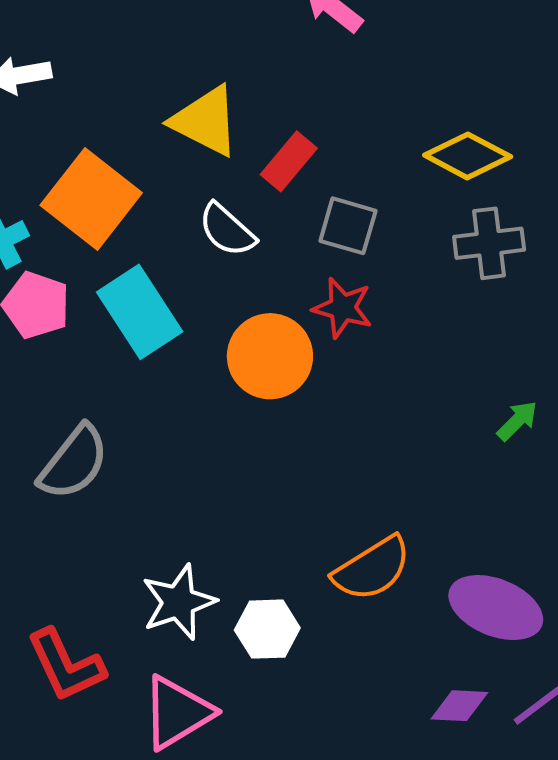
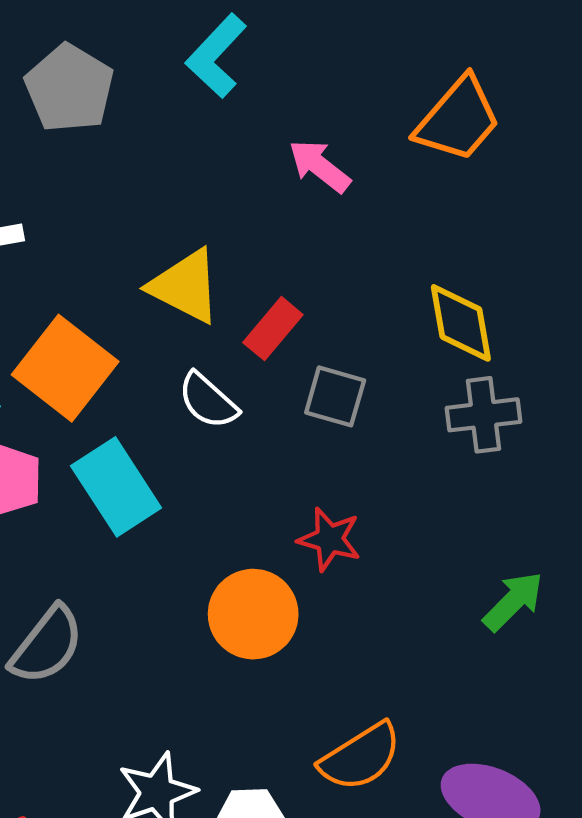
yellow diamond: (468, 156) -> (461, 323), turned 52
red star: (343, 308) -> (329, 539), moved
orange circle: (270, 356) -> (253, 614), moved
green arrow: (517, 421) -> (513, 601), size x1.4

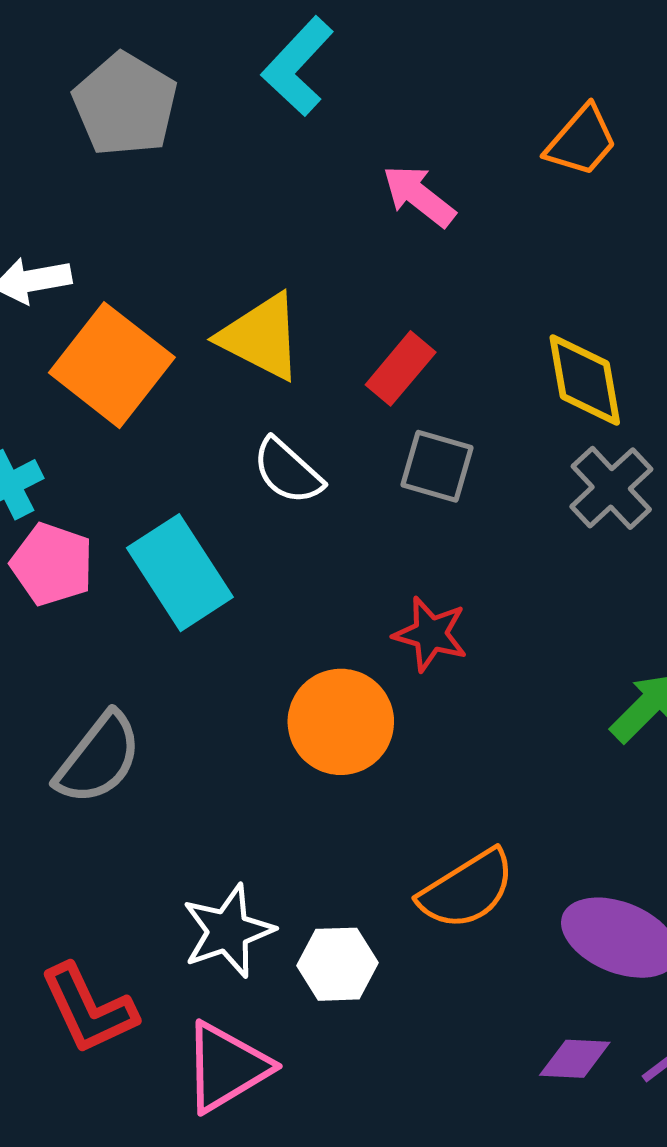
orange trapezoid: (458, 119) -> (581, 141), size x0.7
red rectangle: (273, 329) -> (401, 368), moved
orange square: (65, 368) -> (112, 365), moved
gray cross: (484, 415) -> (611, 488), turned -36

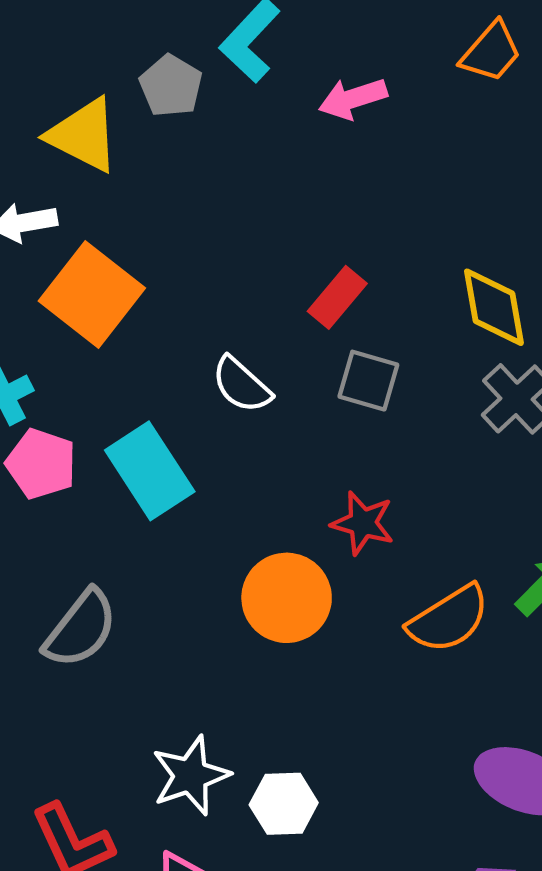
gray pentagon: (125, 105) -> (171, 86), moved, size x0.7
orange trapezoid: (581, 141) -> (491, 52), moved
pink arrow: (419, 196) -> (353, 98), moved, turned -56
yellow triangle: (261, 337) -> (83, 135), moved
orange semicircle: (467, 889) -> (449, 619), moved

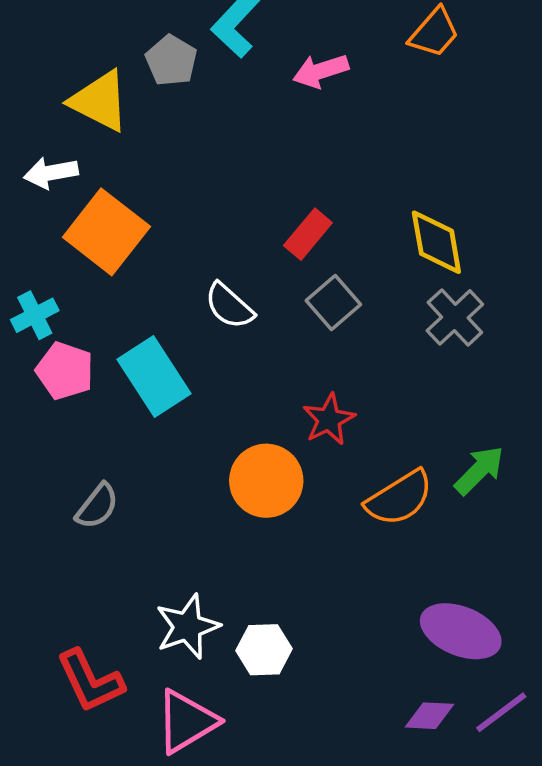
gray square: (368, 381) -> (333, 302), turned 33
red star: (363, 523) -> (329, 419), turned 30
gray semicircle: (81, 629) -> (97, 506), size x0.7

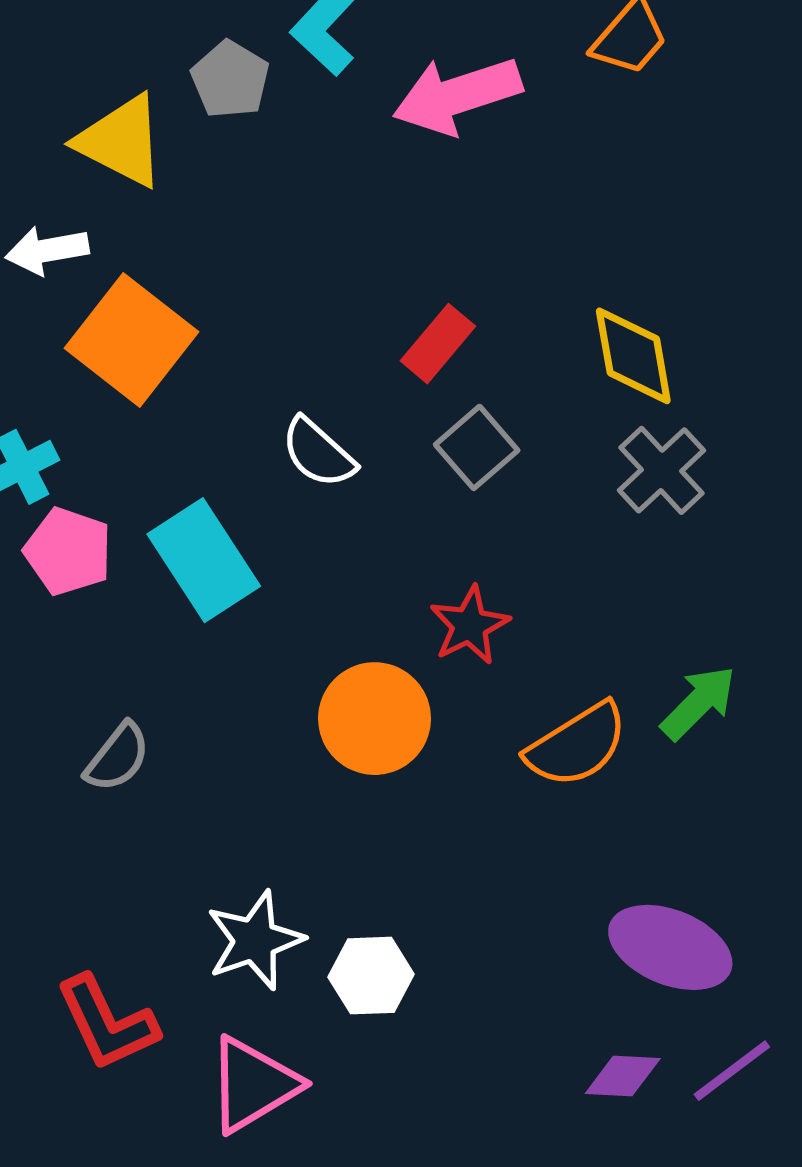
pink arrow: (321, 71) -> (457, 95), size x1.5

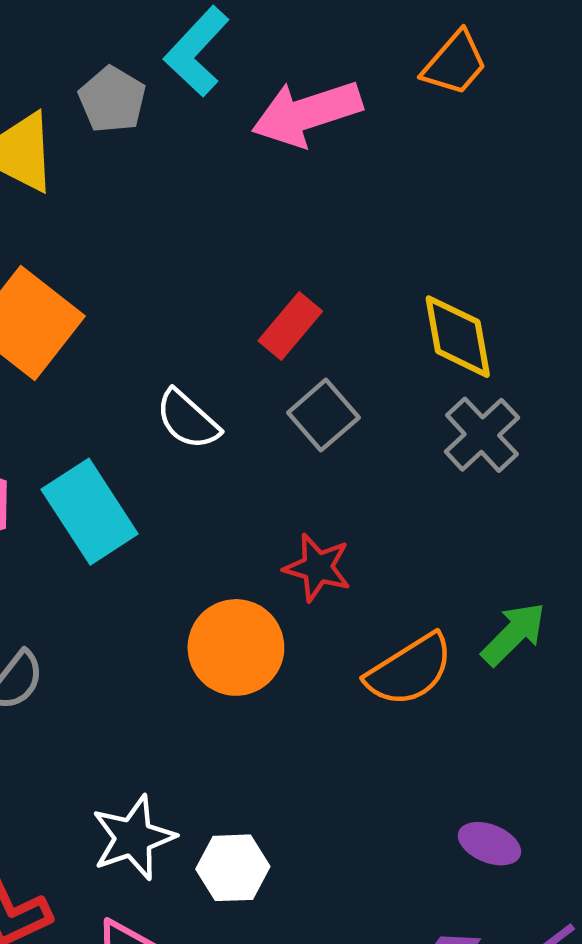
red star: (470, 625) -> (317, 567), turned -30
purple ellipse: (670, 947) -> (489, 844), size x0.6

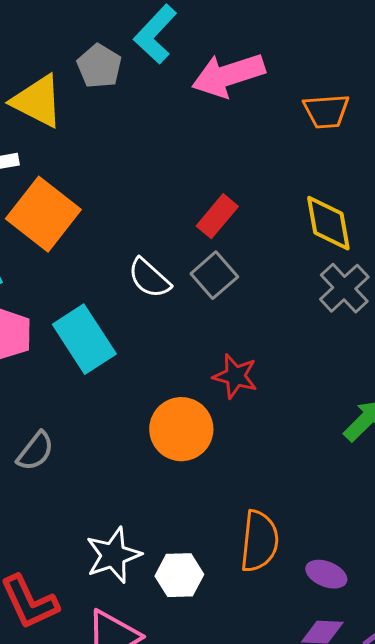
orange trapezoid: (455, 63) -> (326, 111), moved, turned 45
gray square: (323, 415) -> (214, 275), moved
orange semicircle: (409, 670) -> (259, 541), moved, turned -52
purple ellipse: (489, 844) -> (326, 574), moved

